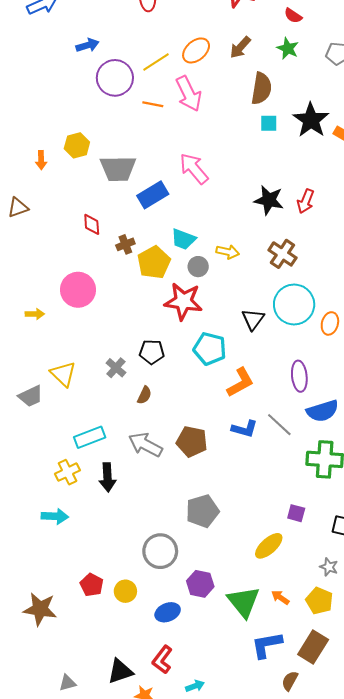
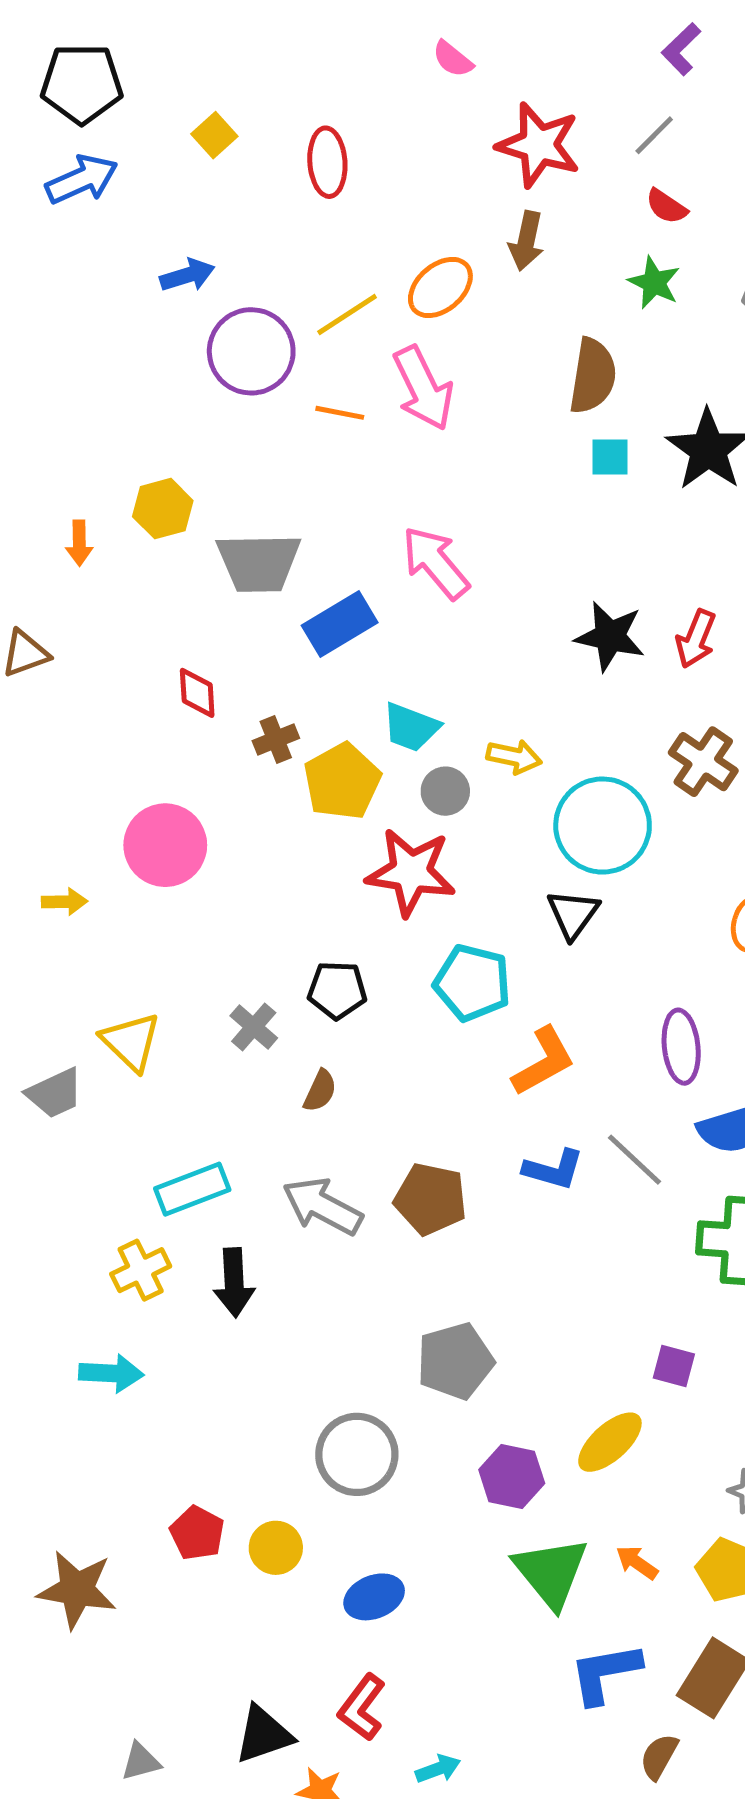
brown arrow: (240, 47) -> (526, 241), moved, turned -30
brown cross: (282, 254) -> (703, 762), moved
cyan circle: (294, 304) -> (603, 826), moved
purple hexagon: (200, 584) -> (512, 1477), moved

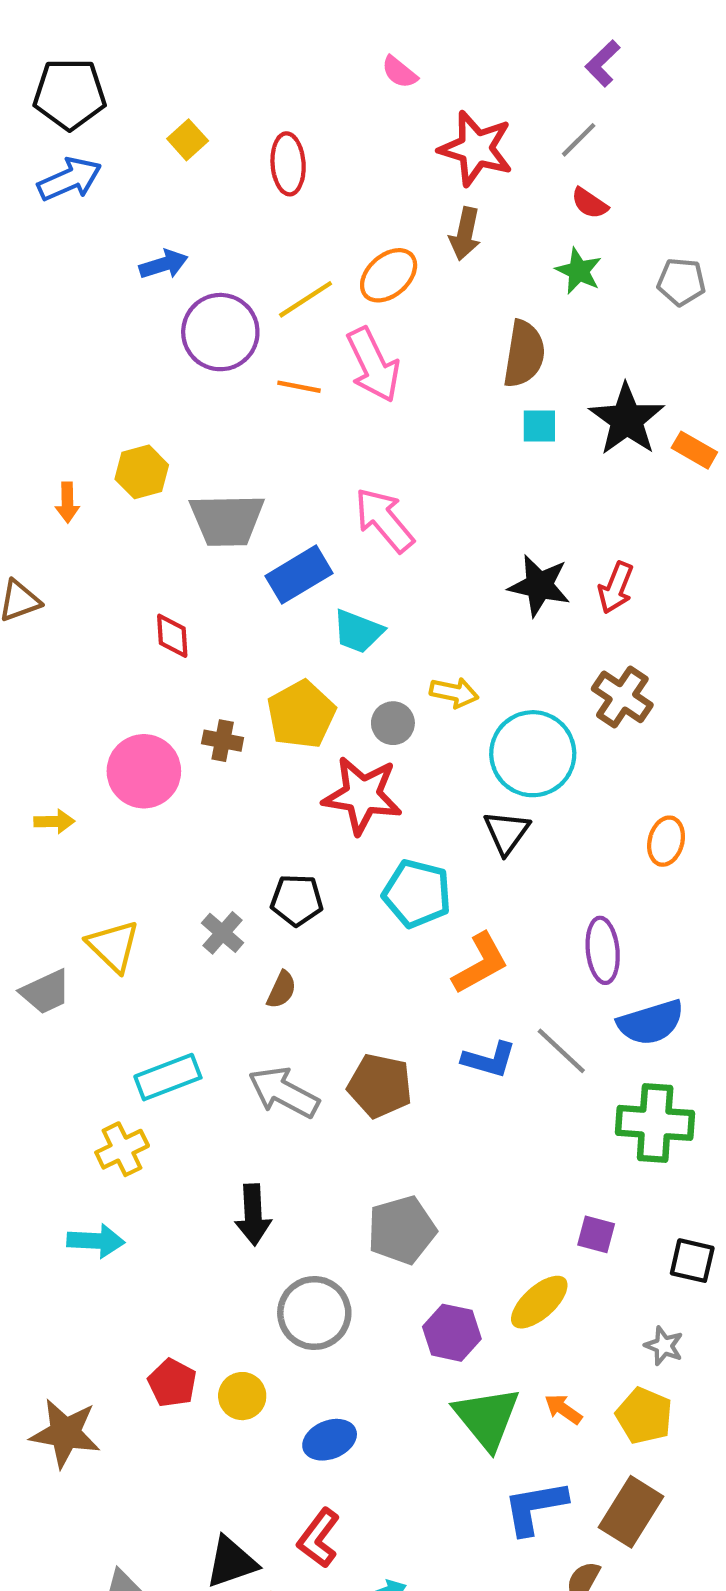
cyan trapezoid: (411, 727) -> (358, 631), moved
brown cross: (276, 740) -> (223, 741), moved, turned 33
black arrow: (234, 1282) -> (253, 1215), moved

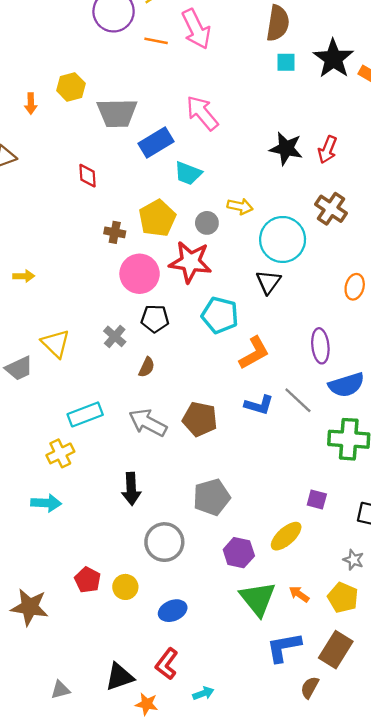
pink circle: (144, 771) -> (140, 274), moved

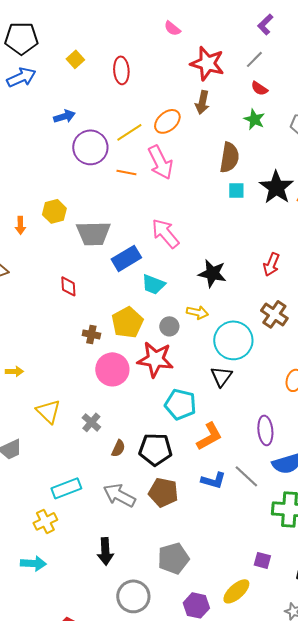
black star: (286, 148) -> (212, 273), moved
black pentagon: (155, 319) -> (155, 449), moved, size x1.4
yellow triangle: (56, 343) -> (48, 411), moved

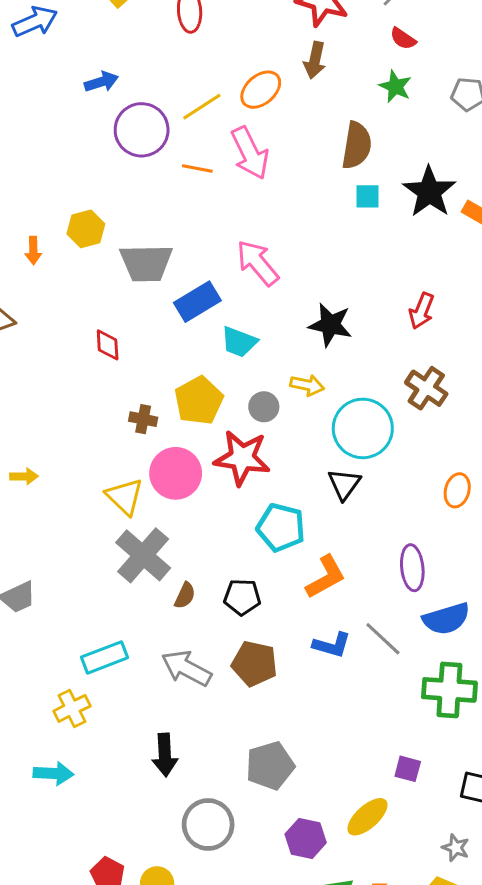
yellow triangle: (48, 411) -> (125, 497), moved
gray cross: (91, 422) -> (143, 555), size x1.8
black pentagon: (155, 449) -> (242, 597), size x0.7

